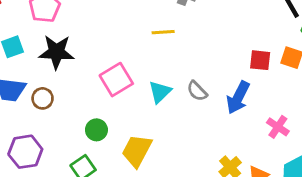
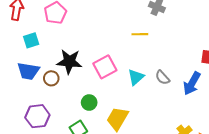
black star: (56, 52) -> (69, 62), moved

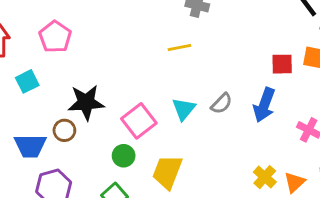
pink square: (105, 67) -> (139, 121), moved
blue trapezoid: (28, 71) -> (30, 146), moved
gray semicircle: (163, 78) -> (222, 103), turned -84

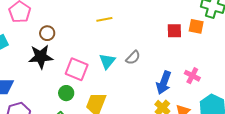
blue arrow: (264, 105) -> (164, 83), moved
pink square: (139, 121) -> (77, 69), turned -30
brown circle: (64, 130) -> (47, 33), moved

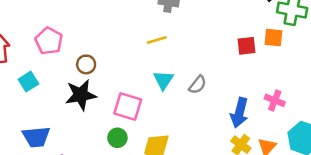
cyan triangle: (107, 61) -> (163, 80), moved

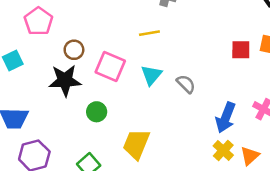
gray semicircle: (198, 85) -> (186, 84), turned -90
pink square: (128, 106) -> (110, 66), moved
green circle: (117, 138) -> (97, 112), moved

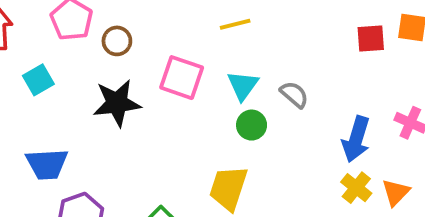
brown circle: (74, 50) -> (117, 41), moved
green circle: (97, 112) -> (252, 125), moved

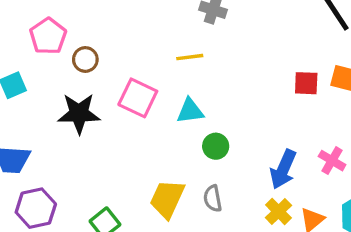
cyan triangle: (243, 85) -> (190, 111), turned 40
gray semicircle: (294, 95) -> (213, 198), moved, turned -148
green circle: (252, 125) -> (216, 146), moved

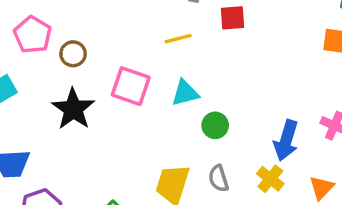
red square: (306, 83) -> (232, 18), moved
black star: (79, 113) -> (73, 109), turned -30
yellow cross: (278, 211) -> (270, 179), moved

